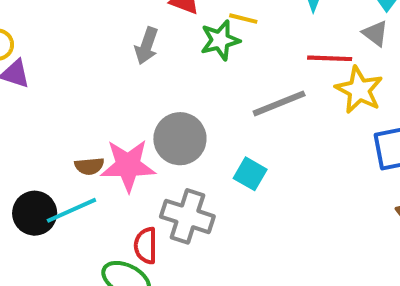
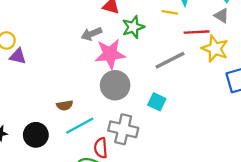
yellow line: (243, 19) -> (170, 12), moved
gray arrow: (147, 46) -> (91, 34), turned 54
pink star: (128, 165) -> (110, 54), moved
cyan line: (71, 210) -> (80, 126), moved

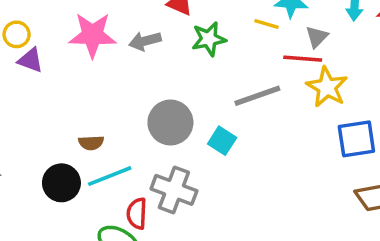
gray triangle: (221, 16) -> (317, 37), moved, turned 35
pink star: (110, 54) -> (92, 35), moved
cyan square: (157, 102) -> (222, 141), moved
black circle: (36, 135) -> (61, 183), moved

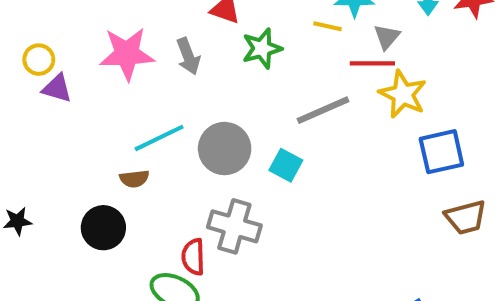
gray arrow: (145, 41) -> (188, 56), turned -92
cyan line: (110, 176) -> (159, 138), moved

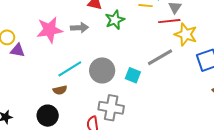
gray arrow: (188, 56) -> (79, 28), turned -66
gray line: (323, 110) -> (160, 57), moved

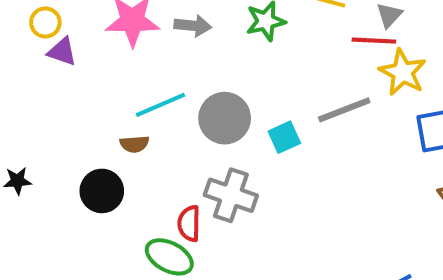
cyan square: (133, 75) -> (284, 137), turned 35

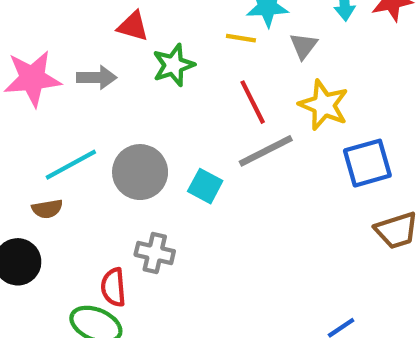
red line: (374, 41) -> (253, 102), moved, turned 66
cyan square: (284, 137) -> (205, 186), turned -32
gray cross: (231, 195) -> (155, 253), size x0.7

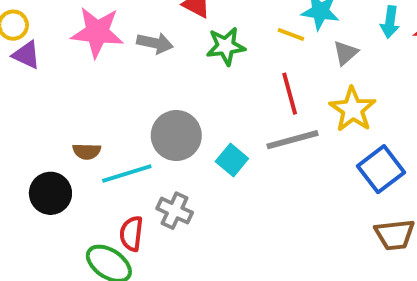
blue square: (367, 163) -> (381, 169), turned -33
cyan line: (71, 165) -> (127, 173), moved

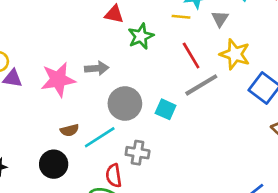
pink star: (97, 32) -> (58, 80), moved
gray arrow: (155, 43) -> (97, 68), moved

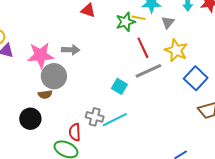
green star: (141, 36) -> (126, 22), moved
gray circle: (125, 104) -> (54, 76), moved
cyan line: (100, 137) -> (115, 120), moved

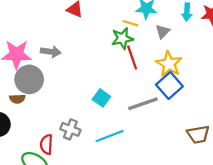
green star: (126, 22) -> (122, 38), moved
gray line: (148, 71) -> (143, 104), moved
blue square: (196, 78) -> (169, 85), moved
cyan line: (115, 120) -> (110, 136), moved

